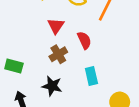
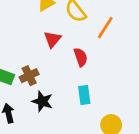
brown cross: (58, 54) -> (29, 76), moved

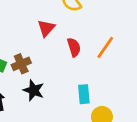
orange line: (105, 28) -> (105, 47), moved
cyan rectangle: (84, 95) -> (84, 94), moved

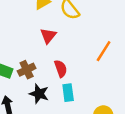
red semicircle: (74, 47) -> (61, 69), moved
cyan rectangle: (84, 94) -> (68, 93), moved

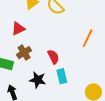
red triangle: (48, 36) -> (18, 29), moved, turned 32
brown cross: (27, 70) -> (24, 53), moved

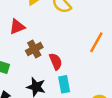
brown cross: (24, 53) -> (34, 49), moved

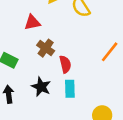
brown cross: (34, 49) -> (46, 48), turned -35

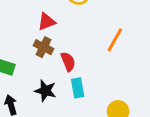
red triangle: (32, 22) -> (47, 22), moved

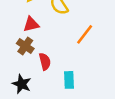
orange line: (115, 40) -> (85, 34), moved
cyan rectangle: (78, 88) -> (69, 80), moved

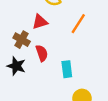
red triangle: (31, 24) -> (40, 22), moved
black star: (22, 84) -> (16, 66), moved

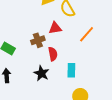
brown cross: (22, 40) -> (38, 40), turned 32
black star: (16, 66) -> (41, 73), moved

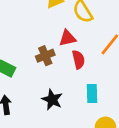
red semicircle: (53, 54) -> (78, 60), moved

